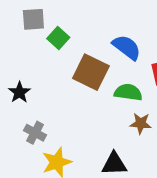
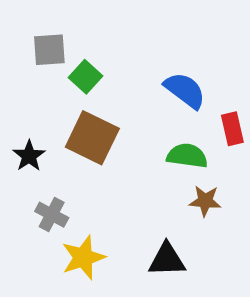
brown square: (91, 72) -> (92, 138), moved

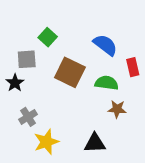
gray square: (49, 50) -> (27, 59), moved
brown square: (92, 138) -> (70, 72), moved
gray cross: (52, 215) -> (28, 117), turned 30

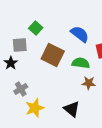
black triangle: (95, 143) -> (72, 109), turned 42

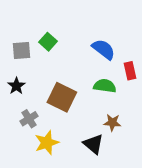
gray square: (20, 45) -> (21, 51), moved
brown square: (53, 55) -> (62, 97), moved
brown star: (89, 83) -> (112, 122), moved

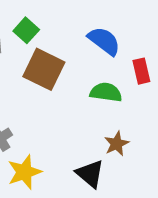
brown square: (62, 97) -> (44, 69), moved
brown star: (112, 122) -> (117, 144), turned -30

